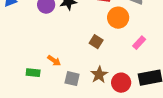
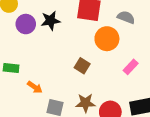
green rectangle: (33, 73) -> (11, 68), moved
brown star: (99, 75) -> (85, 103), turned 30

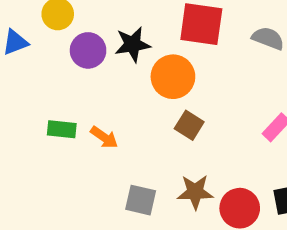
orange circle: (107, 39) -> (173, 77), moved
orange arrow: (35, 87) -> (104, 137), moved

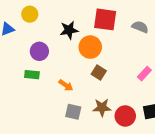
purple circle: (88, 50) -> (39, 51), moved
orange arrow: (104, 137) -> (66, 85), moved

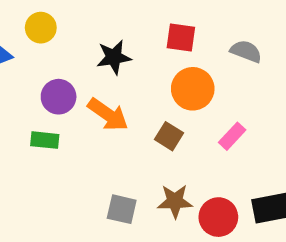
red square: (105, 19) -> (181, 37), size x0.7
orange circle: (90, 47) -> (193, 89), moved
pink rectangle: (144, 74) -> (232, 136), moved
orange arrow: (66, 85) -> (108, 114), moved, size x1.5

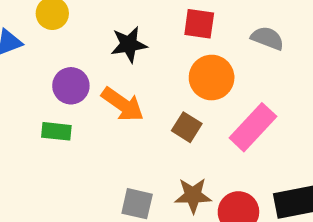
pink rectangle: (232, 136) -> (253, 127), size x1.6

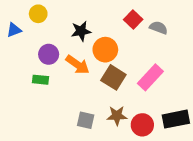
red square: (199, 24) -> (133, 20), moved, turned 36
orange circle: (212, 78) -> (105, 50), moved
brown square: (187, 127) -> (113, 77), size x1.5

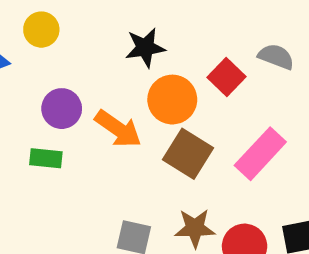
red square: (133, 20) -> (226, 77), moved
black star: (81, 31) -> (145, 48), moved

